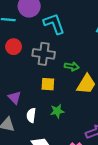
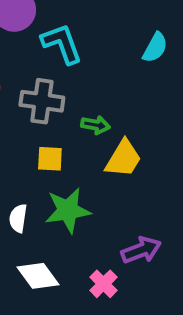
green star: (57, 111) -> (68, 210), size x1.6

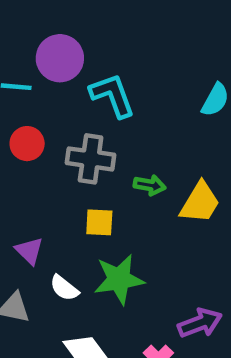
yellow trapezoid: (123, 159) -> (200, 203), moved
white semicircle: (18, 218) -> (64, 288), turned -60

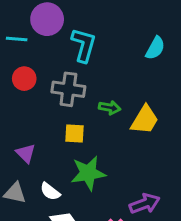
cyan L-shape: (112, 95) -> (84, 45), turned 36
white semicircle: (64, 288) -> (50, 191), moved

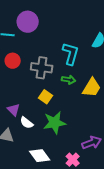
cyan L-shape: (84, 45) -> (71, 54), moved
yellow square: (75, 133) -> (46, 97), turned 32
white semicircle: (50, 191) -> (27, 123), moved

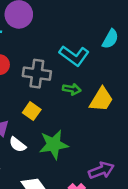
cyan L-shape: (71, 54) -> (74, 56), turned 110
yellow square: (46, 97) -> (32, 111), moved

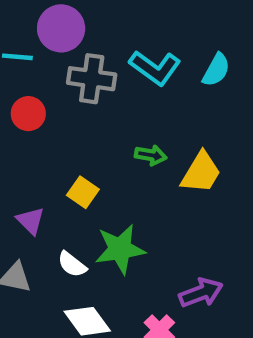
cyan L-shape: (74, 56) -> (155, 68), moved
gray cross: (37, 74) -> (92, 79), moved
white semicircle: (18, 145) -> (72, 264), moved

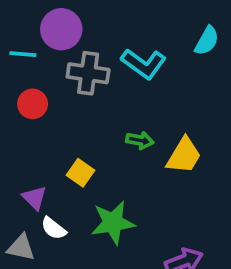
cyan semicircle: (216, 70) -> (207, 41), moved
white semicircle: (72, 264) -> (54, 228), moved

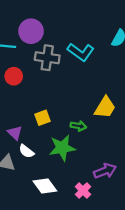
green arrow: (140, 140) -> (78, 126), moved
yellow square: (80, 173) -> (43, 118), turned 35

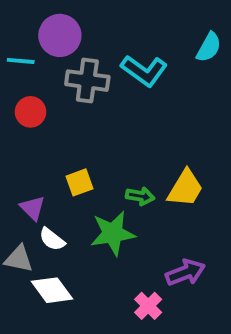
yellow trapezoid: (105, 107) -> (185, 188), moved
white diamond: (45, 186) -> (52, 290), moved

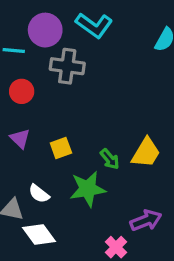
cyan L-shape: (144, 71) -> (94, 25), moved
green arrow: (140, 196) -> (110, 159), turned 40
purple triangle: (32, 208) -> (20, 139), moved

